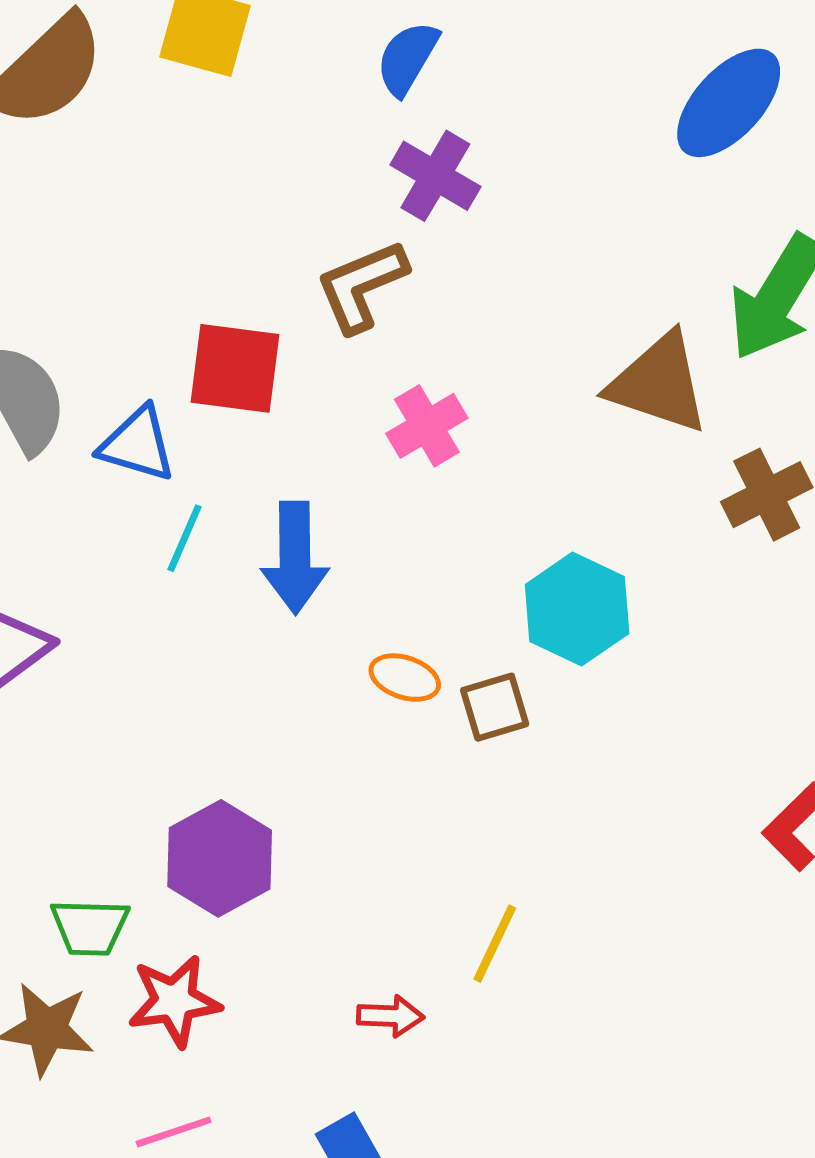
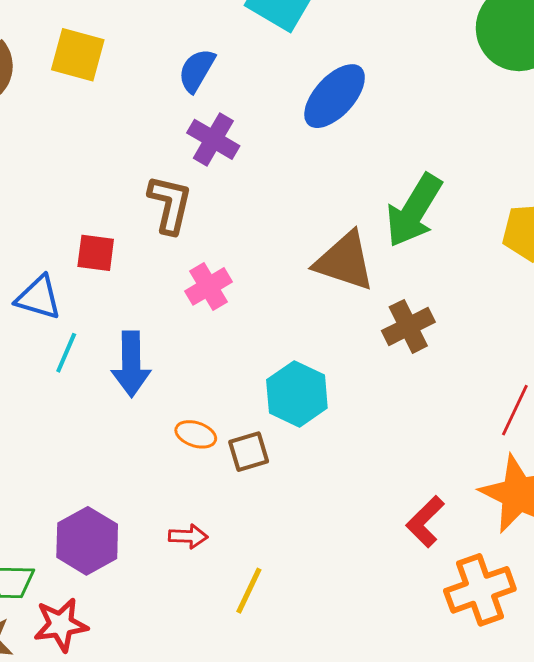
blue ellipse: (729, 103) -> (335, 96), moved
brown L-shape: (361, 286) -> (170, 204), turned 126
red square: (235, 368) -> (96, 253), size x0.7
red arrow: (390, 1016) -> (188, 536), moved

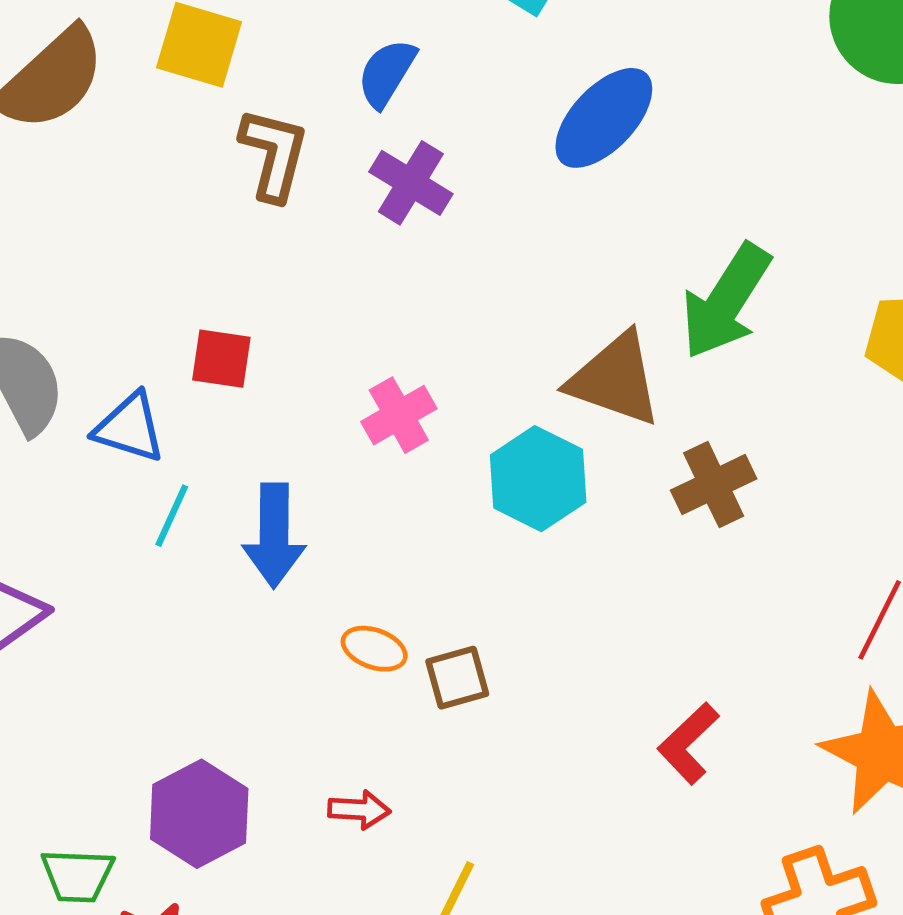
brown L-shape: (170, 204) -> (274, 154), moved
cyan hexagon: (297, 394) -> (538, 479), moved
red L-shape: (425, 522) -> (688, 743), moved

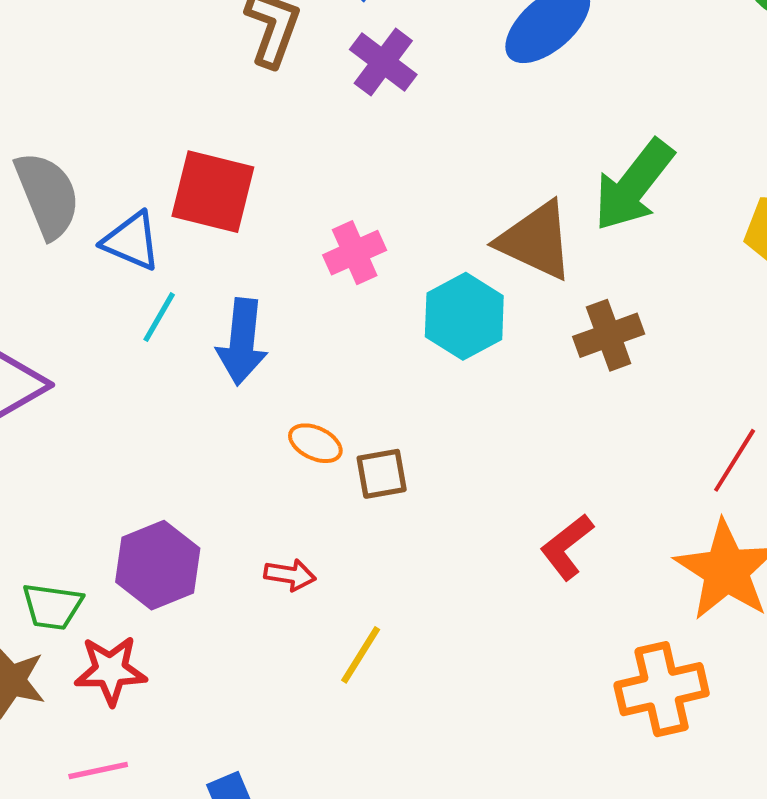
red square: (221, 359) -> (213, 192), size x1.6

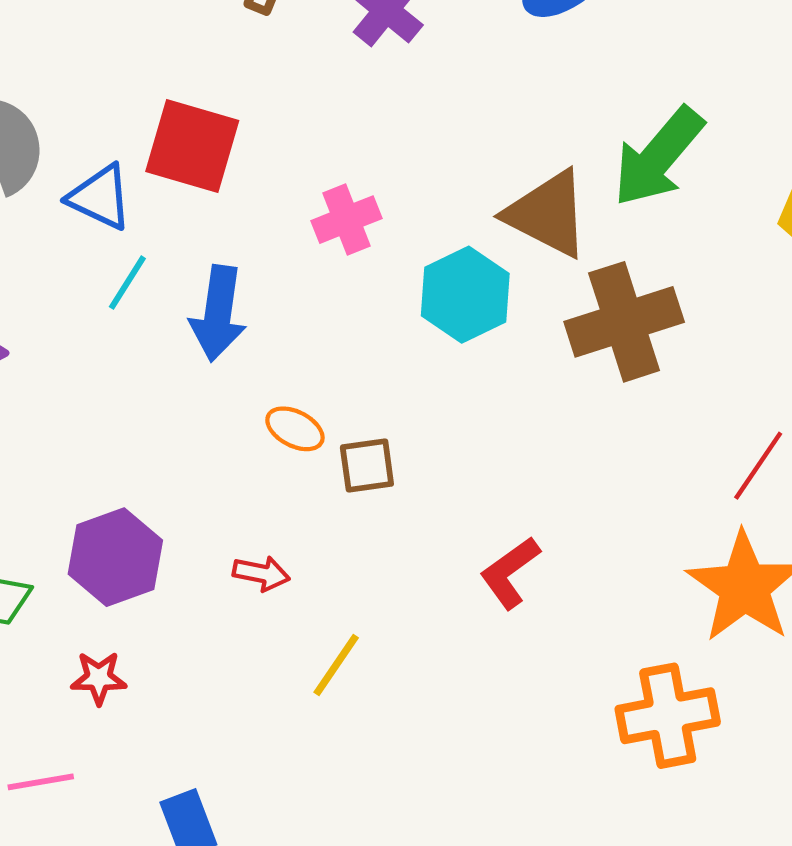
brown cross: (609, 335) -> (624, 322), size x1.5
red L-shape: (567, 547) -> (510, 573), moved
red star: (111, 670) -> (99, 678), moved, size x0.7

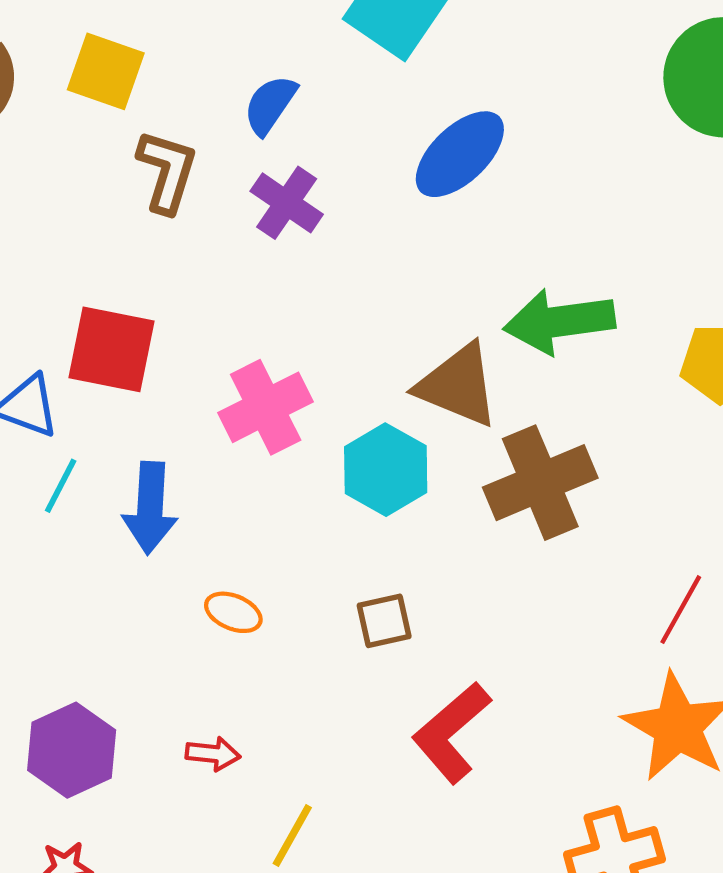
green arrow: (658, 157) -> (559, 321), turned 47
pink cross: (347, 220) -> (266, 407), size x1.4
brown square: (367, 466) -> (384, 621), moved
red L-shape: (510, 573) -> (451, 732), size x1.4

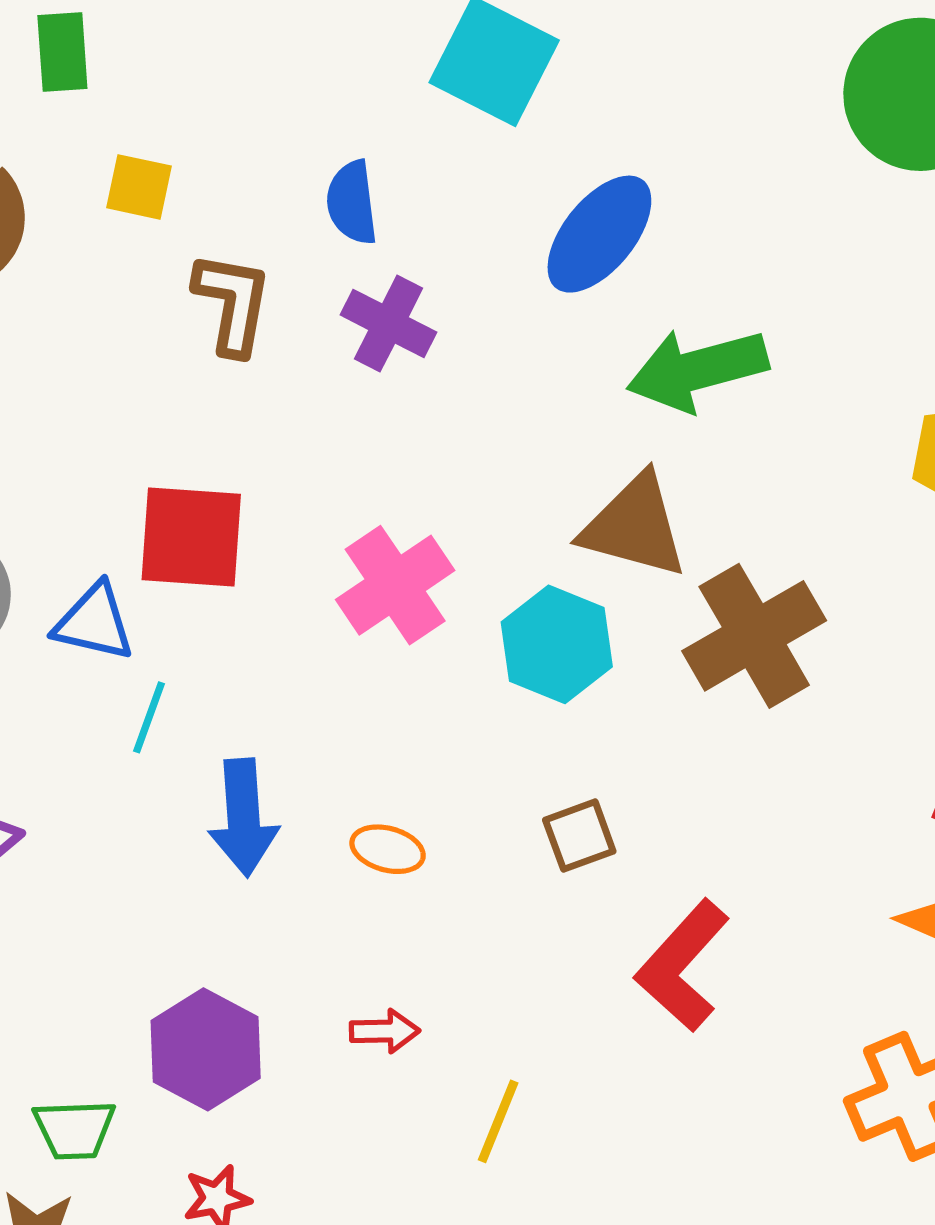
yellow square: (106, 71) -> (139, 187), size x0.7
blue semicircle: (270, 105) -> (352, 202), turned -34
green arrow: (559, 321) -> (697, 370), moved
blue arrow: (150, 508) -> (243, 818), moved

